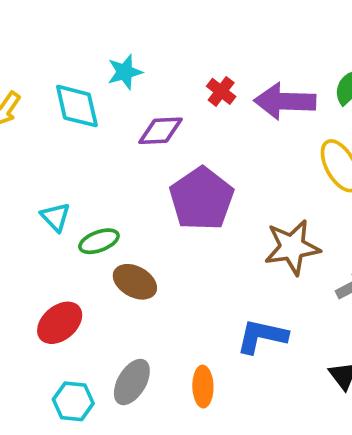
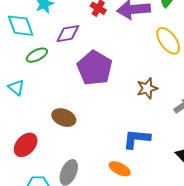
green ellipse: (99, 241) -> (37, 55), moved
brown star: (292, 247) -> (147, 88), size x0.7
orange ellipse: (203, 387) -> (120, 169), moved, turned -55

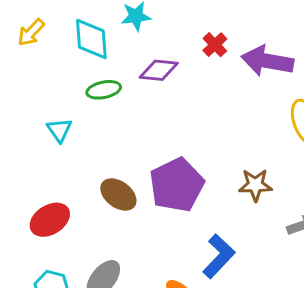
purple pentagon: (95, 68) -> (177, 185), moved
blue L-shape: (137, 139) -> (219, 256), turned 112

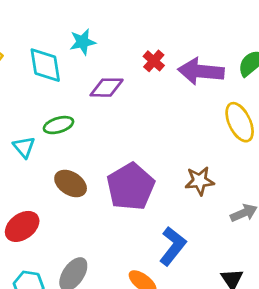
green ellipse: (104, 90) -> (58, 125), moved
brown ellipse: (118, 194) -> (71, 183), moved

